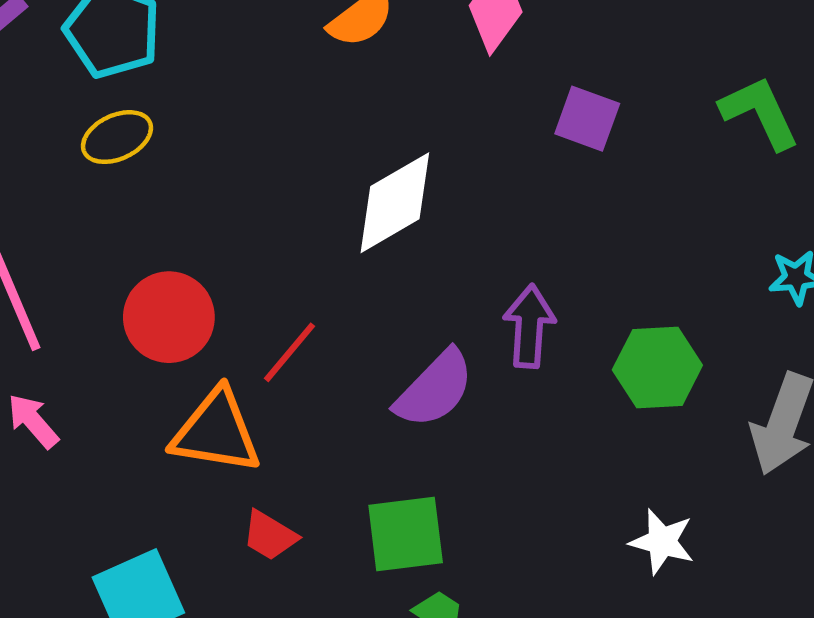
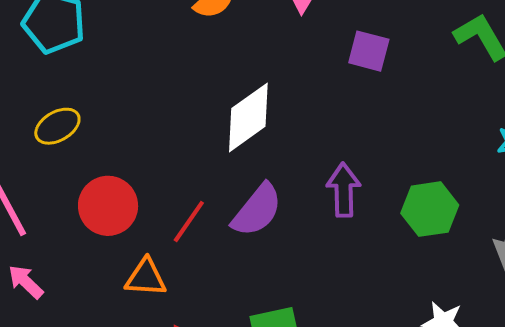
yellow ellipse: (117, 137) -> (57, 126), moved
purple semicircle: (435, 389) -> (257, 210), moved
orange triangle: (216, 432) -> (146, 278), size x0.7

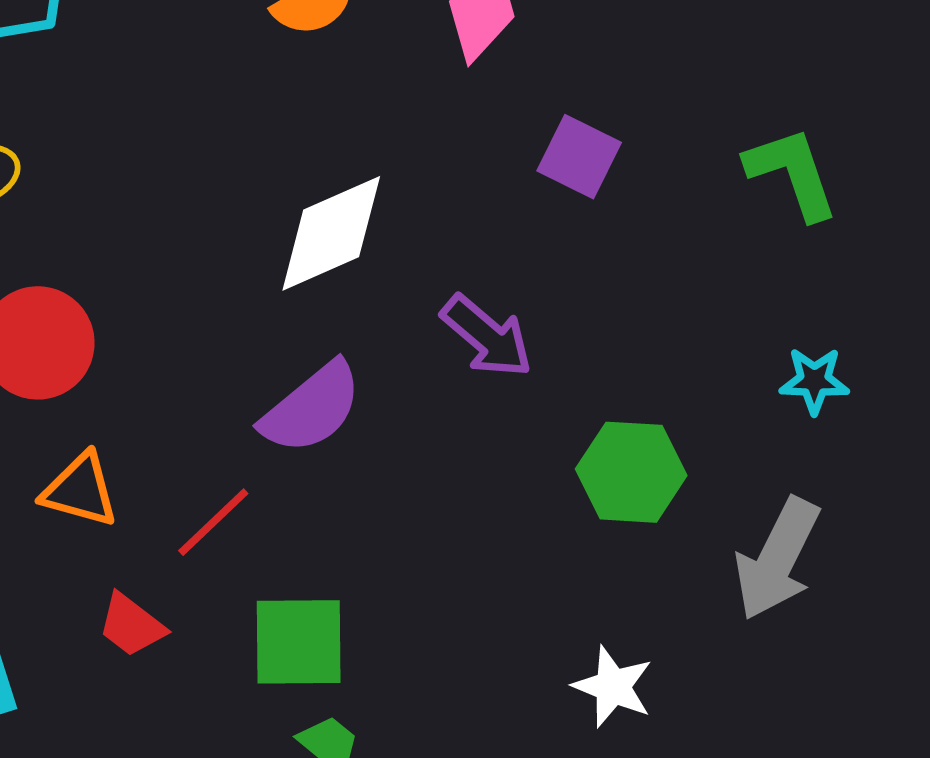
purple arrow: (344, 190) -> (487, 336), moved, turned 120
red line: (189, 221) -> (213, 522), moved

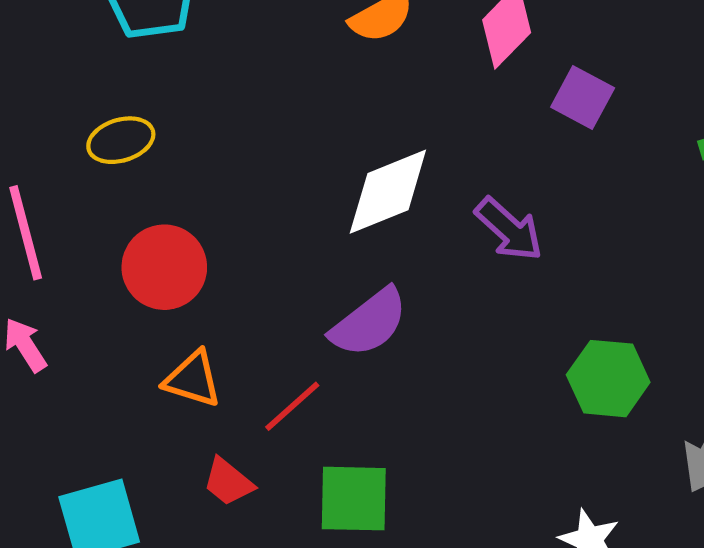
purple square: (579, 157) -> (583, 97), moved
purple arrow: (487, 336) -> (509, 229), moved

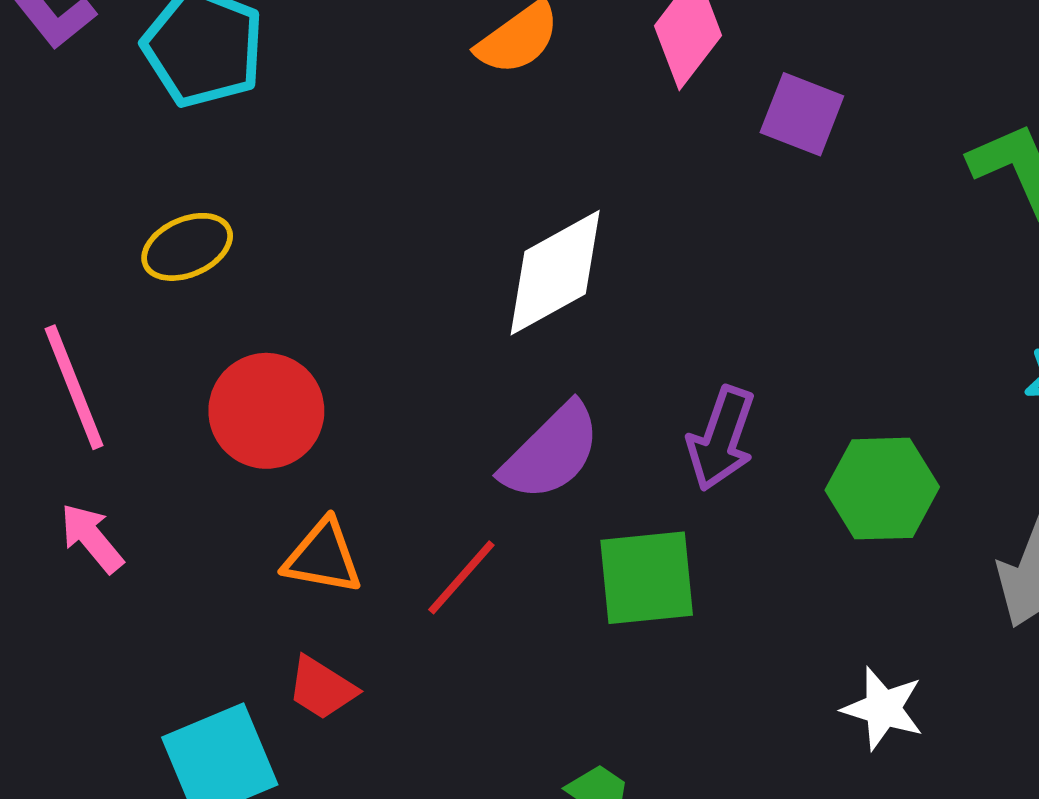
purple arrow: (509, 229) -> (721, 439), moved, turned 74
red trapezoid: (228, 482) -> (322, 688), moved
green square: (354, 499) -> (647, 578), moved

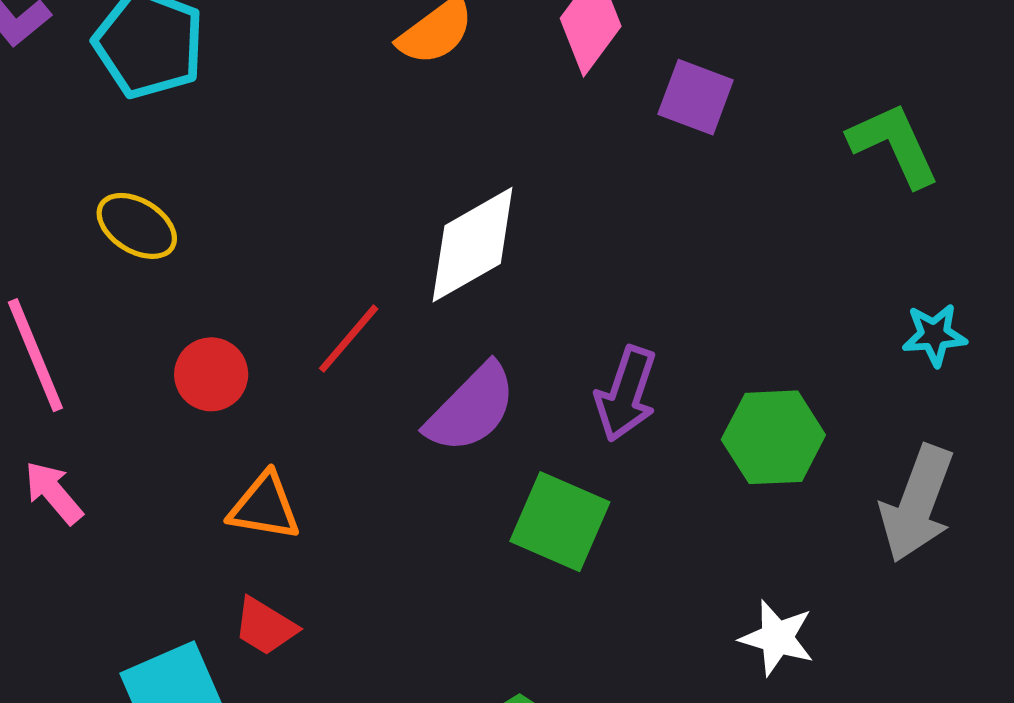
yellow ellipse: (187, 247) -> (137, 226), turned 56
red circle: (266, 411) -> (211, 374), size x0.7
red line: (461, 577) -> (349, 339), moved
green square: (647, 578) -> (560, 522), turned 30

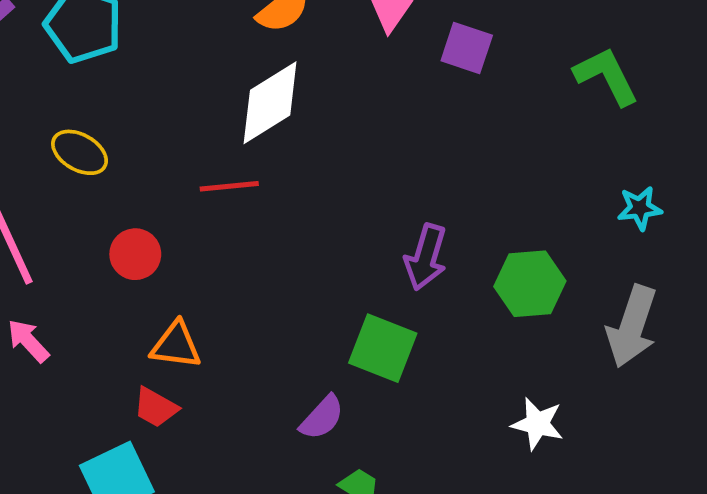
white diamond: (473, 245) -> (270, 103), moved
red line: (349, 339) -> (229, 186), moved, turned 46
purple semicircle: (471, 408) -> (322, 417), moved, size x0.7
red trapezoid: (265, 626) -> (156, 407), moved

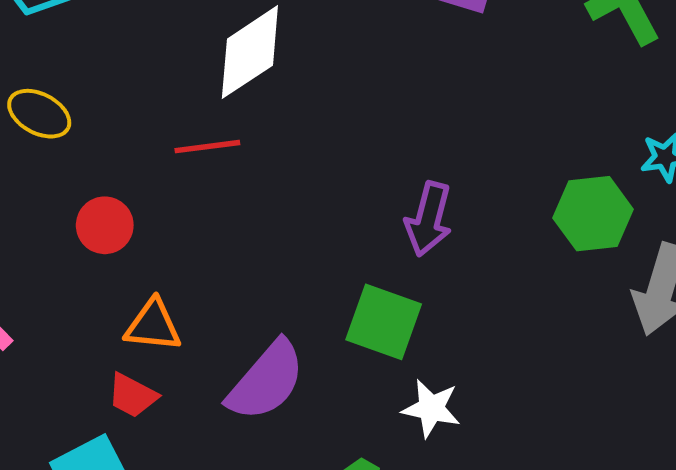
green hexagon: (530, 284) -> (593, 214), moved
purple semicircle: (322, 417) -> (266, 381), moved, size x1.6
white star: (537, 424) -> (431, 408), moved

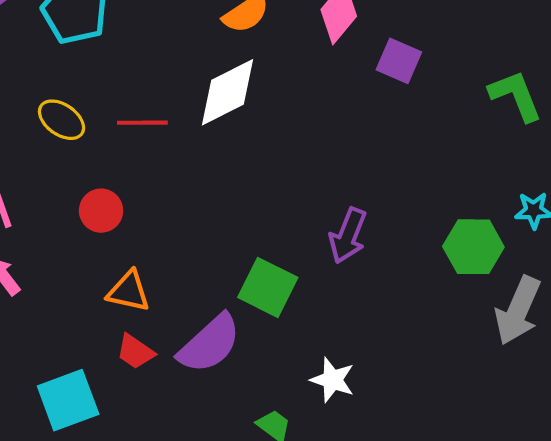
red line: (207, 147) -> (142, 123), moved
green square: (384, 322) -> (268, 287), moved
red trapezoid: (132, 395) -> (135, 352), moved

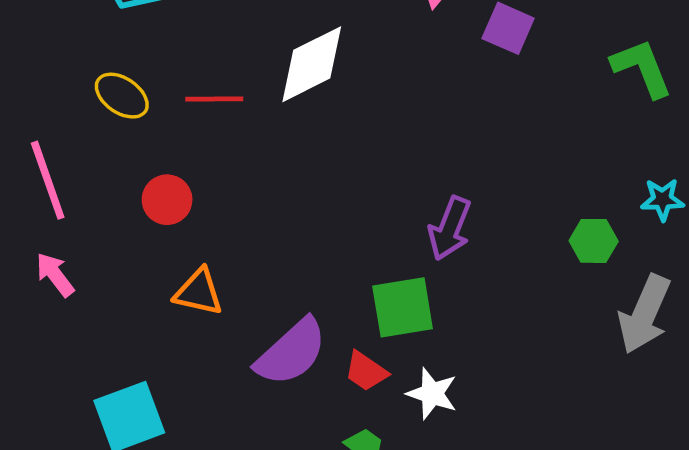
green hexagon: (473, 247) -> (594, 241), size x0.7
green square: (268, 287) -> (403, 307), moved, turned -36
red trapezoid: (135, 352) -> (366, 371), moved

